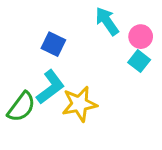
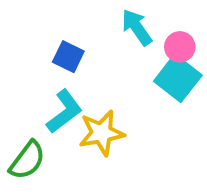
cyan square: (139, 61) -> (178, 78), size x1.6
green semicircle: (21, 107) -> (27, 160), moved

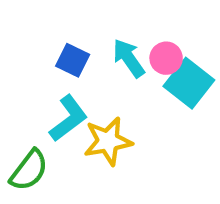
cyan arrow: (137, 27) -> (129, 58), moved
pink circle: (180, 47) -> (166, 58), moved

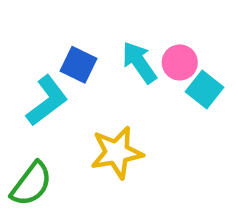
cyan square: (189, 83) -> (204, 89), size x0.7
cyan L-shape: (68, 118) -> (47, 101), moved

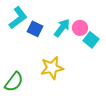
cyan arrow: (139, 62) -> (62, 28), turned 72
cyan L-shape: (47, 101) -> (18, 18), moved

